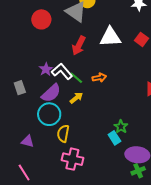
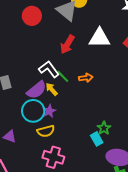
purple star: (46, 69) -> (49, 111), moved
yellow arrow: (76, 98) -> (52, 89), moved, turned -96
yellow semicircle: (63, 134) -> (46, 131), turned -120

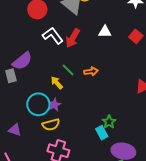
white triangle: (99, 38) -> (105, 32), size x0.6
white L-shape: (49, 69) -> (53, 36), moved
purple semicircle: (37, 90) -> (22, 61), moved

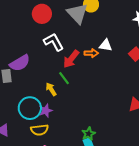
red arrow: (73, 38) -> (71, 59), moved
orange arrow: (91, 71) -> (91, 53), moved
green star: (109, 122) -> (89, 134), moved

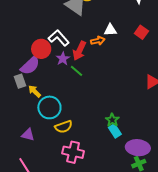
red circle: (42, 14) -> (41, 49), moved
yellow arrow: (51, 89) -> (35, 91), moved
purple star: (46, 111) -> (63, 59), moved

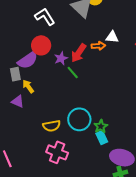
white L-shape: (59, 38) -> (45, 17), moved
cyan circle: (49, 107) -> (79, 119), moved
purple triangle: (28, 135) -> (18, 101), moved

